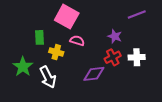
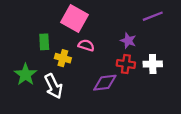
red cross: (113, 57) -> (126, 64), turned 35

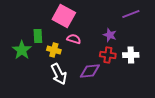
green star: (26, 75) -> (22, 50), moved
white arrow: (54, 86) -> (59, 74), moved

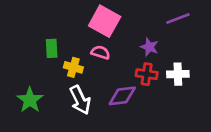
pink square: (64, 16) -> (105, 21), moved
green star: (22, 50) -> (30, 100), moved

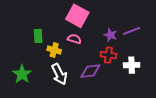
purple line: (178, 18) -> (132, 31), moved
white cross: (178, 74) -> (132, 65), moved

